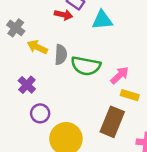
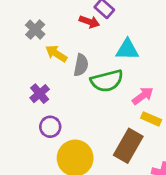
cyan triangle: (102, 20) -> (127, 50), moved
green semicircle: (86, 66) -> (107, 81), turned -32

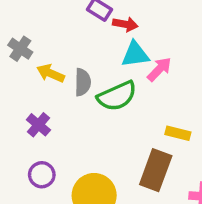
red arrow: (89, 22) -> (125, 24), moved
pink arrow: (143, 96) -> (159, 69), moved
purple circle: (50, 127) -> (42, 175), moved

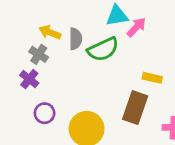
gray cross: (20, 49) -> (39, 54), moved
purple cross: (38, 125) -> (29, 79), moved

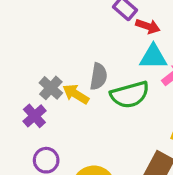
yellow arrow: (50, 32) -> (76, 94), moved

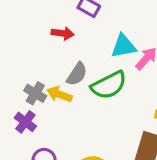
red arrow: (148, 26) -> (63, 33), moved
gray semicircle: (99, 76) -> (77, 74), turned 35

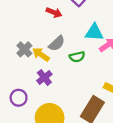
green semicircle: (109, 85) -> (77, 57), size x0.6
purple cross: (25, 122) -> (44, 77), moved

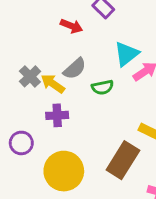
cyan triangle: (94, 32) -> (127, 54), turned -42
purple cross: (44, 77) -> (57, 115), turned 35

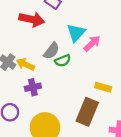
red arrow: (71, 26) -> (32, 19), size x1.5
gray semicircle: (75, 69) -> (51, 51), moved

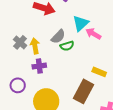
pink arrow: (92, 43) -> (93, 34), turned -112
yellow arrow: (25, 64) -> (35, 46), turned 49

